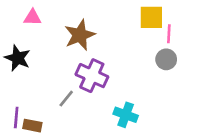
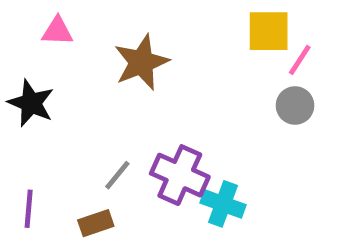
pink line: (169, 34) -> (300, 60), turned 30
purple cross: (92, 76) -> (180, 175), moved
brown rectangle: (32, 126) -> (96, 223), moved, turned -30

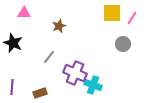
pink line: (300, 60) -> (132, 18), moved
brown star: (141, 62) -> (59, 26), size x0.6
gray line: (117, 175) -> (49, 57), moved

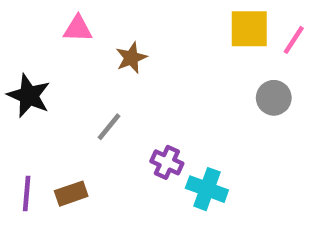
pink triangle: (24, 13) -> (78, 29), moved
purple cross: (75, 73) -> (167, 162), size x0.6
brown rectangle: (40, 93) -> (71, 194), moved

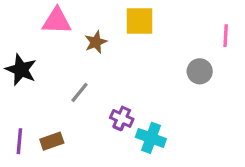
pink triangle: (78, 29) -> (57, 21), size x1.4
yellow square: (249, 29) -> (140, 21), moved
pink line: (294, 40) -> (226, 36), moved, turned -30

